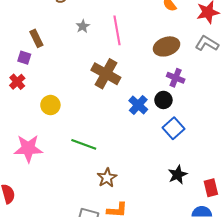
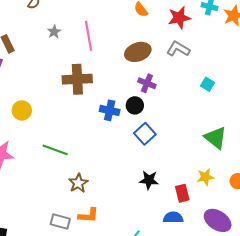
brown cross: (106, 74) -> (77, 79), turned -32
blue cross: (138, 105) -> (110, 110), turned -30
black star: (178, 175) -> (149, 180), turned 30

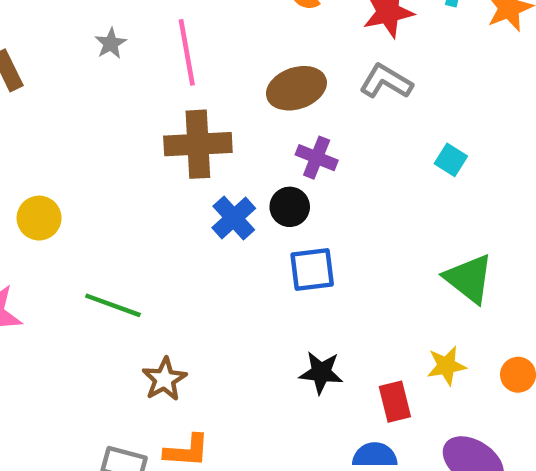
brown cross: (77, 79) -> (198, 144), moved
blue cross: (110, 110) -> (234, 218), turned 36
blue square: (145, 134) -> (312, 270), turned 35

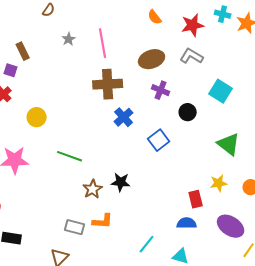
cyan square: (451, 160) -> (221, 91), size x1.6
black circle: (290, 207) -> (188, 112), moved
blue square: (312, 270) -> (159, 140), turned -30
black star: (321, 372) -> (121, 182), moved

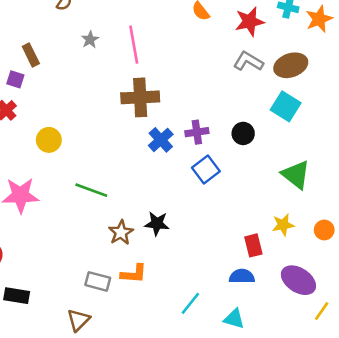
brown ellipse: (152, 59) -> (291, 65), moved
purple cross: (161, 90) -> (197, 132), moved, turned -30

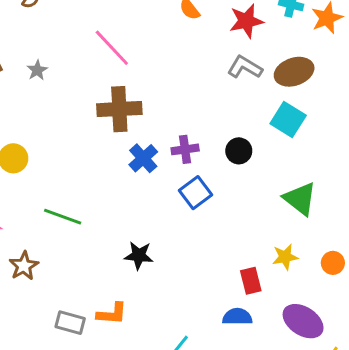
gray star: (90, 40) -> (37, 70), moved
pink line: (134, 45) -> (112, 48), turned -33
brown star: (121, 233) -> (24, 266), moved

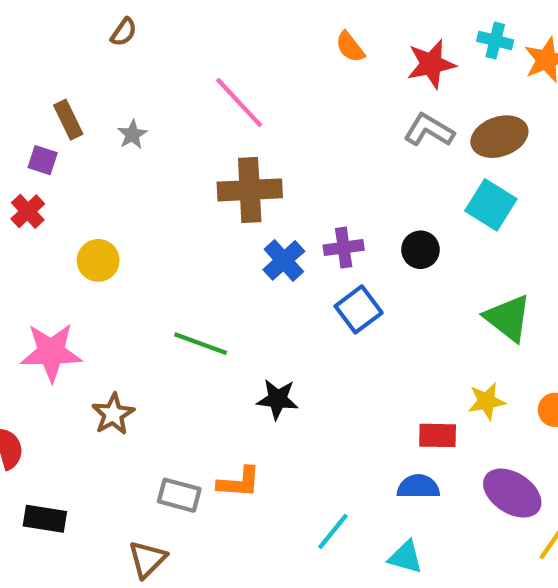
green line: (63, 217) -> (201, 344), moved
red rectangle: (251, 281) -> (438, 435), turned -75

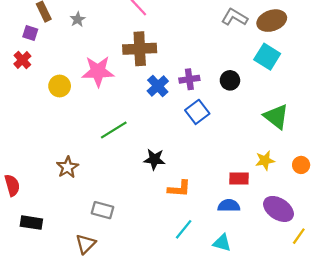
green line: (201, 344) -> (114, 130), turned -52
pink star: (51, 352) -> (98, 71), moved
orange L-shape: (239, 482) -> (179, 189), moved

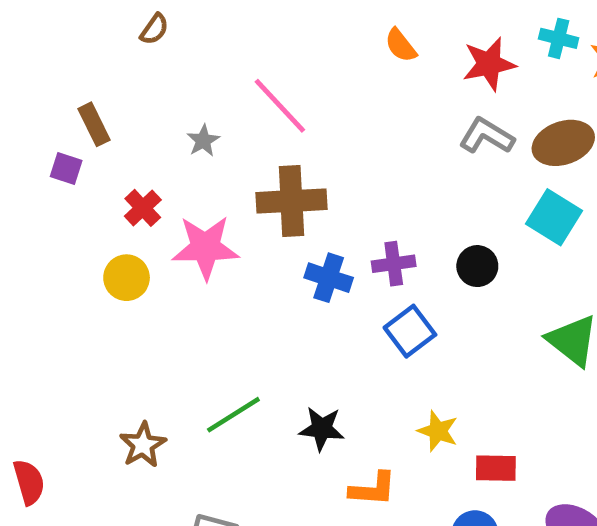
gray star: (78, 19) -> (203, 141), moved
red cross: (22, 60) -> (143, 208), moved
blue cross: (158, 86) -> (329, 278), turned -30
green line: (114, 130) -> (233, 415), moved
yellow star: (265, 160) -> (438, 431), moved, turned 30

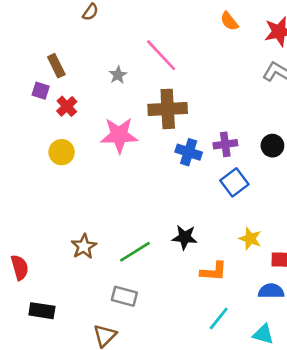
red cross: (143, 208) -> (67, 106), moved
yellow circle: (127, 278) -> (62, 152), moved
green line: (233, 415) -> (135, 252), moved

